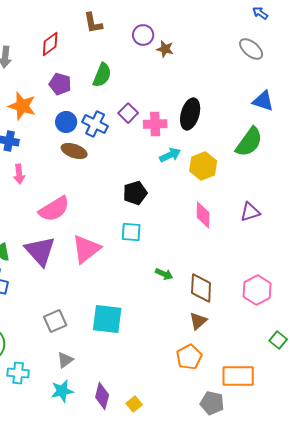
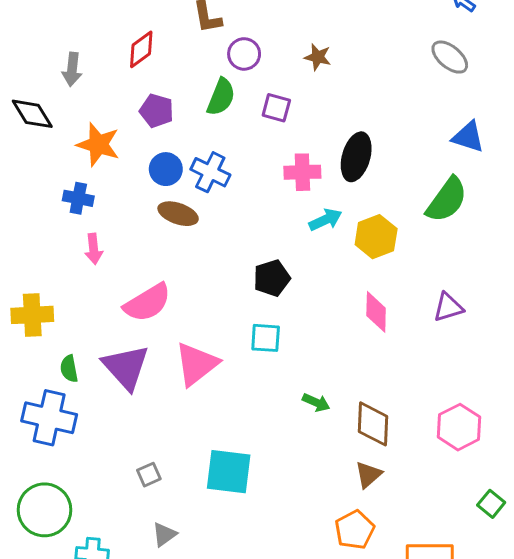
purple circle: (143, 35) -> (244, 54), moved
purple square: (128, 113) -> (276, 108), moved, turned -30
gray square: (55, 321) -> (149, 475), size x0.7

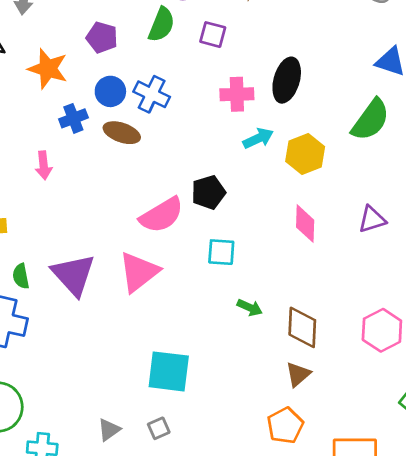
blue cross: (78, 198) -> (73, 118), moved, turned -32
pink semicircle: (147, 303) -> (162, 215), moved
cyan square: (266, 338) -> (221, 252), moved
gray square: (149, 475) -> (159, 428), moved

